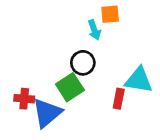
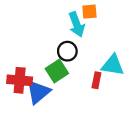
cyan arrow: (94, 30) -> (77, 24), size x1.5
red cross: (24, 99) -> (20, 80), size x1.5

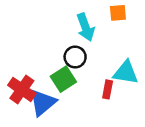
orange square: (89, 12) -> (118, 13), moved
red cross: (20, 80) -> (22, 89), turned 30

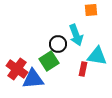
cyan arrow: (85, 27) -> (76, 35), moved
blue triangle: (43, 102) -> (33, 79), turned 35

